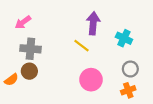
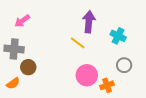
gray cross: (30, 49) -> (14, 49), moved
orange semicircle: (11, 80) -> (13, 83), moved
orange cross: (128, 90) -> (107, 85), moved

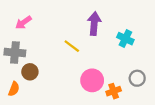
yellow line: (78, 43) -> (72, 46), moved
gray circle: (124, 65) -> (137, 78), moved
orange semicircle: (13, 83) -> (14, 89), turned -32

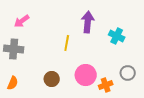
yellow line: (72, 46) -> (67, 43), turned 63
brown circle: (30, 72) -> (52, 79), moved

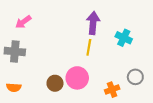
yellow line: (67, 43) -> (89, 47), moved
pink circle: (86, 75) -> (77, 78), moved
orange semicircle: (13, 83) -> (14, 87), turned 72

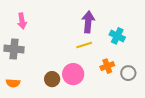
pink arrow: (23, 22) -> (22, 21), turned -63
yellow line: (89, 47) -> (84, 45), turned 63
orange cross: (112, 90) -> (107, 66), moved

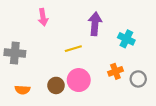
pink arrow: (22, 21) -> (43, 17), moved
yellow line: (84, 45) -> (73, 49), moved
orange semicircle: (13, 83) -> (22, 90), moved

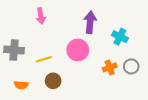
yellow line: (73, 49) -> (44, 59), moved
gray circle: (138, 79) -> (131, 66), moved
pink circle: (79, 80) -> (78, 50), moved

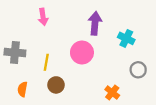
yellow line: (44, 59) -> (46, 62), turned -63
orange cross: (110, 67) -> (112, 92), moved, turned -32
orange semicircle: (21, 85) -> (22, 89), turned 96

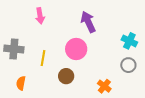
purple arrow: (95, 23) -> (88, 22), turned -30
cyan cross: (126, 38) -> (129, 41), moved
brown circle: (56, 85) -> (66, 76), moved

